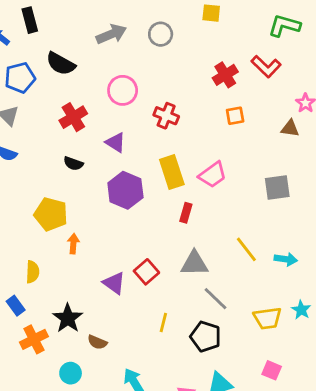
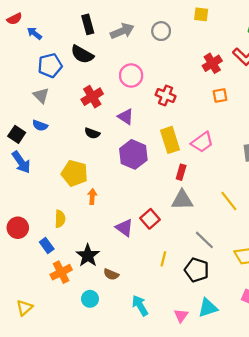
black rectangle: (30, 20) -> (88, 24), moved
gray triangle: (194, 263) -> (182, 200), moved

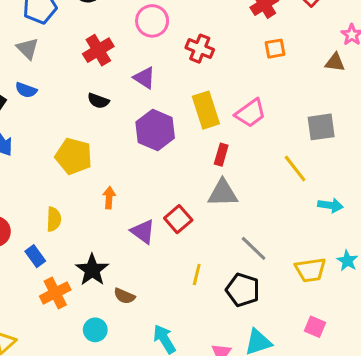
orange arrow: (92, 197) -> (109, 198), moved
yellow line: (229, 201) -> (295, 168), moved

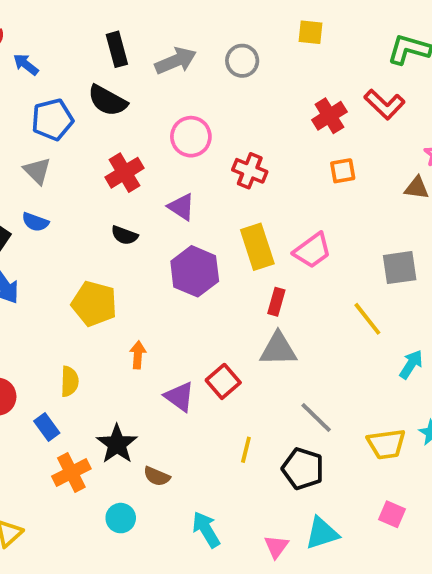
cyan arrow: (330, 205) -> (411, 364), turned -65

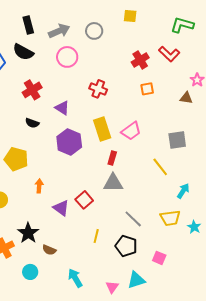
pink circle: (191, 137) -> (67, 57), moved
yellow trapezoid: (386, 444) -> (170, 218), moved
pink square: (392, 514) -> (159, 258), moved

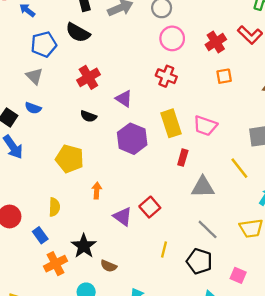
pink circle: (67, 57) -> (172, 38), moved
pink trapezoid: (131, 131) -> (205, 126), turned 55
gray triangle: (113, 183) -> (203, 187), moved

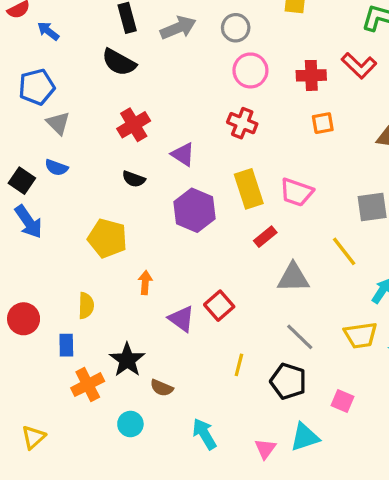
red cross: (216, 42) -> (311, 75), turned 30
blue pentagon: (44, 44) -> (37, 87), moved
red rectangle: (183, 158) -> (265, 237), turned 35
blue rectangle: (40, 235) -> (66, 345), turned 35

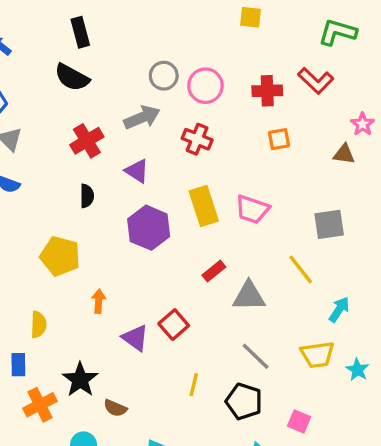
gray arrow: (178, 28) -> (142, 117), moved
gray circle: (236, 28) -> (164, 76), moved
black semicircle: (134, 179) -> (87, 196), turned -110
red rectangle: (265, 237) -> (214, 271), moved

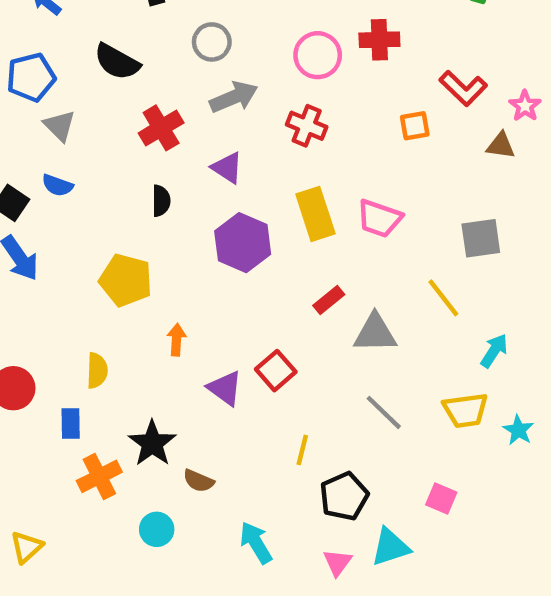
gray circle: (164, 76) -> (212, 42), moved
black semicircle: (72, 77) -> (117, 62), moved
red L-shape: (316, 81) -> (463, 88), moved
red cross: (267, 91) -> (379, 40), moved
black pentagon: (244, 401) -> (344, 496), moved, turned 30

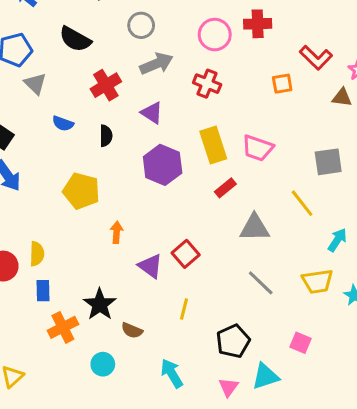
blue semicircle: (57, 185) -> (63, 123), moved
red rectangle: (329, 300) -> (225, 188), moved
yellow semicircle: (97, 371) -> (37, 254), moved
yellow line: (302, 450) -> (184, 309), moved

